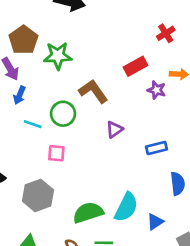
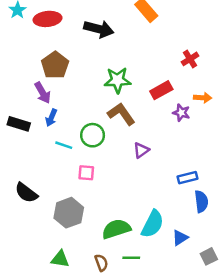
green star: (58, 56) -> (118, 80), moved
blue rectangle: (157, 148) -> (188, 178), moved

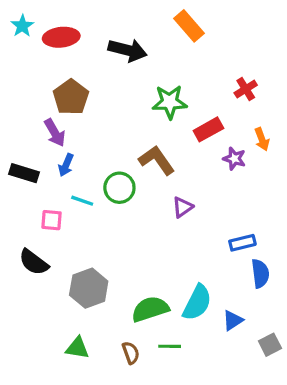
green star: (118, 80) -> (170, 102), moved
orange arrow: (203, 98) -> (262, 139), turned 66
pink square: (86, 173) -> (51, 220), moved

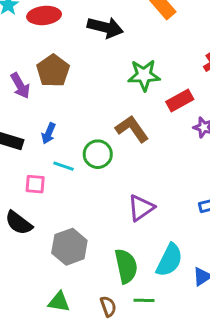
purple arrow: (55, 133) -> (20, 86), moved
purple triangle: (183, 207) -> (141, 208), moved, size x1.4
green semicircle: (150, 309) -> (126, 266), turned 96

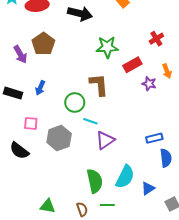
brown L-shape: (132, 129) -> (99, 85), turned 30
cyan line: (63, 166) -> (90, 121), moved
gray hexagon: (69, 247) -> (59, 138), moved

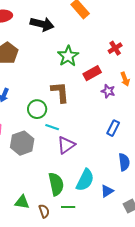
green star: (107, 47) -> (68, 56), turned -30
blue rectangle: (154, 138) -> (113, 128), moved, turned -49
green triangle: (48, 206) -> (22, 202), moved

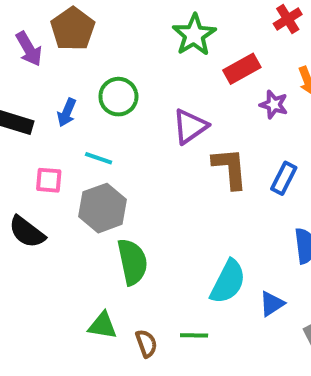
brown L-shape: (60, 92) -> (230, 168), moved
green circle: (37, 109) -> (118, 97), moved
cyan line: (52, 127) -> (99, 158), moved
purple triangle: (66, 145) -> (190, 126), moved
green semicircle: (56, 184) -> (132, 262), moved

